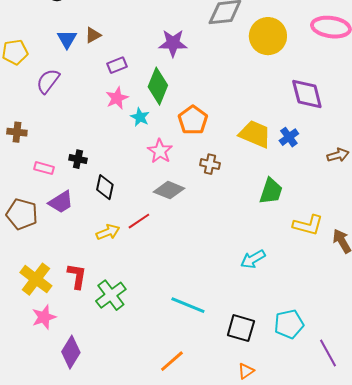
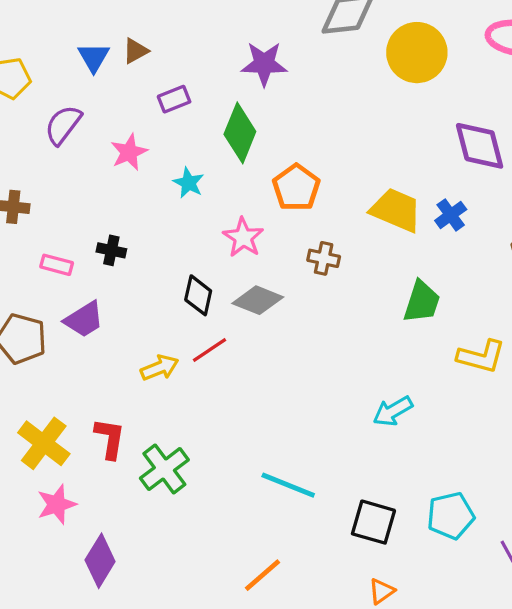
pink star: (117, 98) -> (129, 152), moved
cyan star: (140, 117) -> (189, 183), moved
black diamond: (105, 187) -> (198, 295), moved

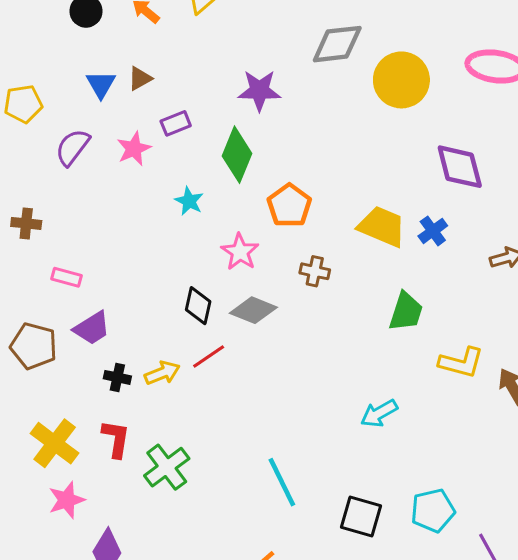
pink star: (129, 152) -> (134, 149), moved
black cross: (111, 250) -> (117, 377), moved
cyan line: (288, 485) -> (282, 482), turned 42

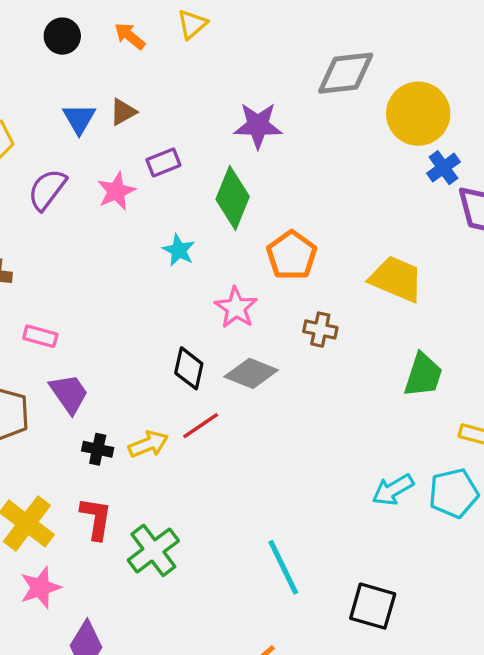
blue cross: (433, 231) -> (443, 168), moved
purple trapezoid: (92, 328) -> (69, 394), turned -93
cyan pentagon: (433, 510) -> (454, 493), moved

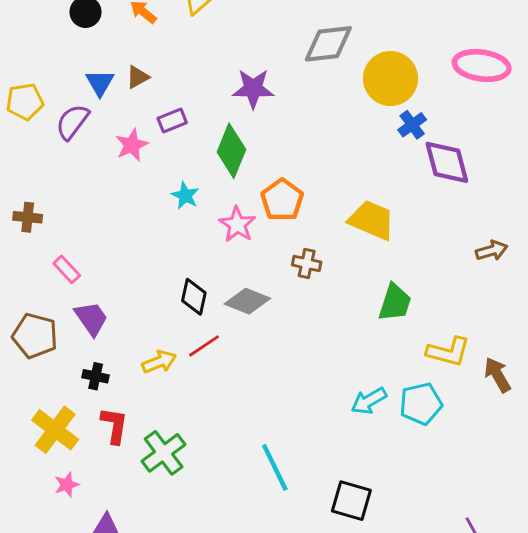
purple semicircle: (47, 190) -> (72, 122), moved
pink star: (236, 308) -> (237, 224), moved
pink rectangle: (40, 336) -> (67, 269), turned 32
black cross: (98, 449) -> (96, 376), moved
pink star: (40, 588) -> (67, 485), size x0.7

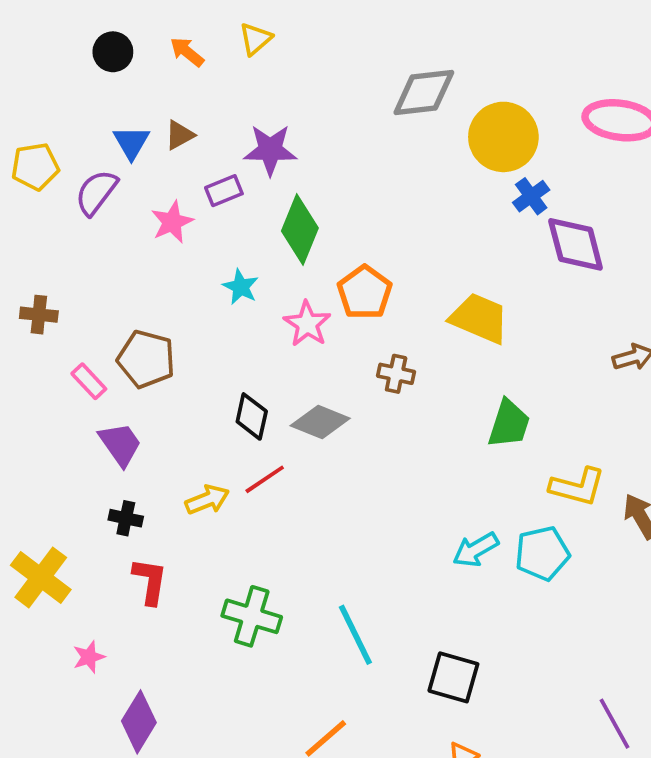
purple star: (253, 89) -> (270, 150), moved
brown pentagon: (35, 336) -> (146, 359), moved
yellow cross: (55, 430) -> (41, 577), moved
green cross: (164, 453) -> (252, 616), moved, turned -36

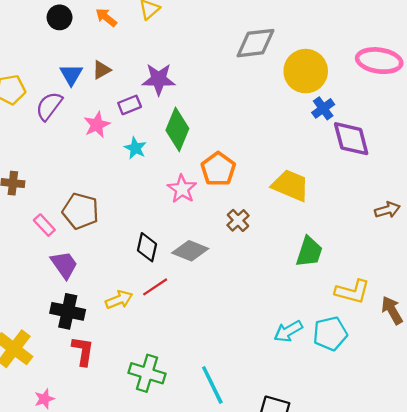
cyan star: (241, 287) -> (135, 148), moved
brown cross: (396, 374) -> (238, 220), turned 35
black cross: (126, 518) -> (68, 311), size x1.6

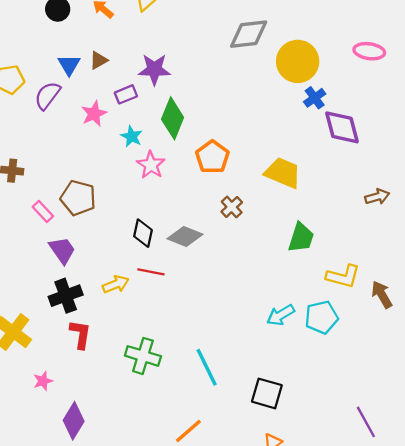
pink ellipse: (379, 61) -> (369, 51), size x0.7
pink star: (182, 189) -> (151, 165), moved
red line: (155, 287) -> (151, 272), turned 45
black cross: (68, 311) -> (66, 296), turned -32

